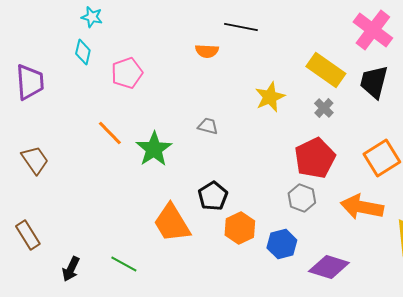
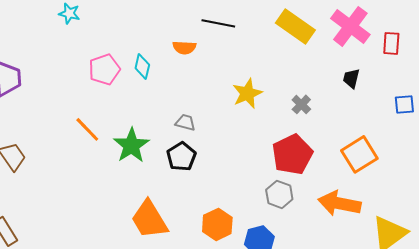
cyan diamond: (83, 52) -> (142, 66), moved
yellow rectangle: (326, 70) -> (295, 26), moved
black trapezoid: (374, 82) -> (351, 78), size x0.6
black pentagon: (213, 196) -> (181, 156), moved

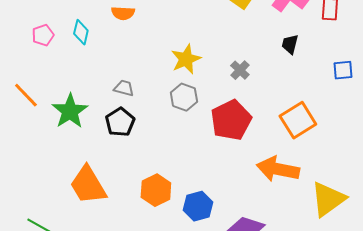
pink pentagon: (104, 69) -> (43, 35), size x0.7
gray hexagon: (279, 194) -> (184, 97), moved

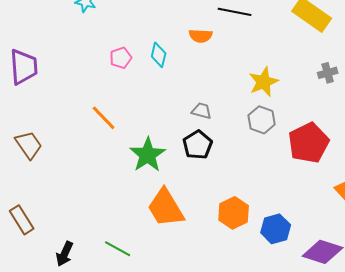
gray cross: (240, 70) -> (328, 73), moved, turned 30
green star: (70, 111) -> (148, 155), moved

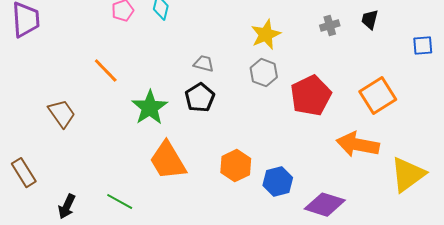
brown trapezoid: (29, 145) -> (62, 114), moved

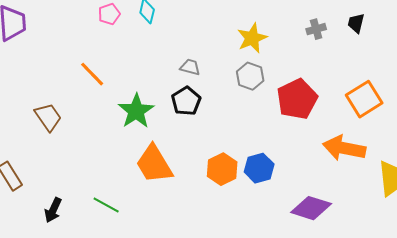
blue hexagon: (278, 182) -> (259, 168), moved

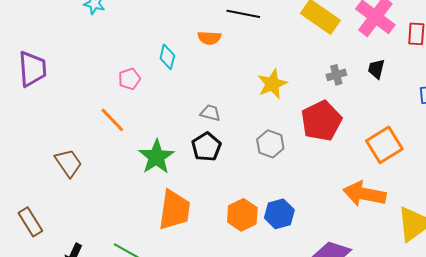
pink pentagon: (109, 14) -> (129, 79), moved
gray hexagon: (250, 76) -> (270, 144), moved
red pentagon: (297, 99) -> (321, 121), moved
orange trapezoid: (154, 164) -> (174, 210), turned -141

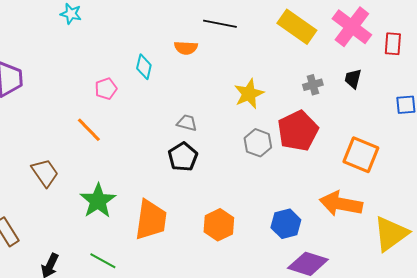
gray hexagon: (270, 144) -> (258, 143), moved
orange square: (384, 145) -> (361, 155), turned -36
green star: (156, 157) -> (98, 201), moved
blue hexagon: (279, 214) -> (286, 224), moved

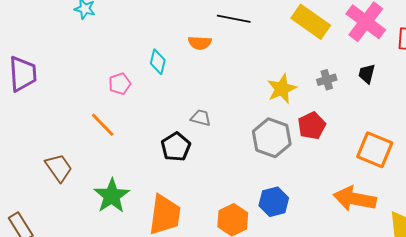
yellow star: (249, 94) -> (282, 89), moved
red pentagon: (298, 131) -> (312, 126), size x0.7
gray hexagon: (258, 143) -> (272, 138), size x1.4
black pentagon: (183, 157) -> (176, 147), moved
blue hexagon: (286, 224) -> (274, 202), moved

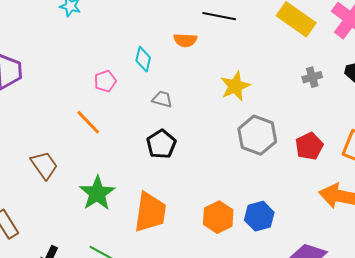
yellow star: (282, 89) -> (235, 86), moved
gray trapezoid: (201, 118) -> (162, 99), moved
red pentagon: (312, 126) -> (309, 146), moved
blue hexagon: (274, 202) -> (259, 216), moved

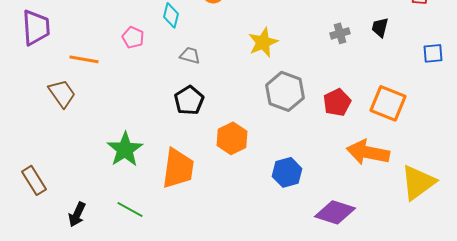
pink pentagon: (105, 81) -> (133, 37), turned -30
orange line: (88, 122) -> (84, 59), moved, turned -36
brown trapezoid: (44, 165) -> (62, 93), moved
orange hexagon: (218, 217) -> (232, 138), moved

